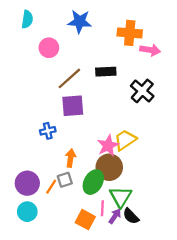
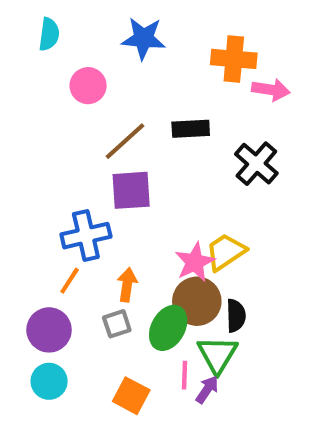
blue cross: (48, 131) -> (86, 236), size x1.6
orange line: (51, 187) -> (70, 281), moved
black semicircle: (131, 216) -> (236, 316), moved, turned -138
orange square: (85, 220) -> (131, 396), moved

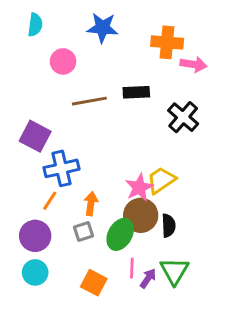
brown line: (125, 141) -> (89, 101), turned 32
purple square: (131, 190) -> (35, 136), moved, turned 32
green triangle: (217, 355) -> (174, 271), moved

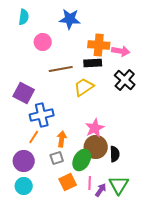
orange cross: (167, 42) -> (99, 45), moved
pink arrow: (193, 64) -> (121, 51), moved
yellow trapezoid: (161, 180) -> (84, 87), moved
orange square: (94, 283) -> (68, 182), moved, turned 36

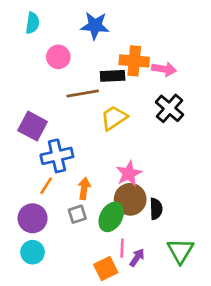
black rectangle: (93, 63) -> (113, 76), moved
orange square: (68, 182) -> (106, 268), moved
green triangle: (119, 185) -> (180, 251), moved

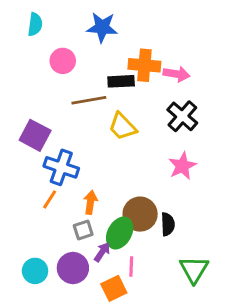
yellow trapezoid: (114, 118) -> (123, 127), turned -100
blue cross: (57, 156) -> (61, 167), turned 32
pink star: (129, 174) -> (182, 166), moved
purple circle: (33, 218) -> (73, 268), moved
purple arrow: (137, 258) -> (102, 252), moved

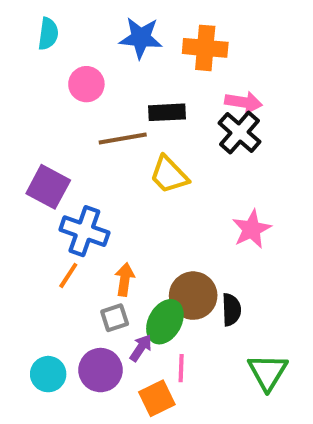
orange cross: (144, 65) -> (205, 48), moved
black cross: (182, 116) -> (239, 132), moved

